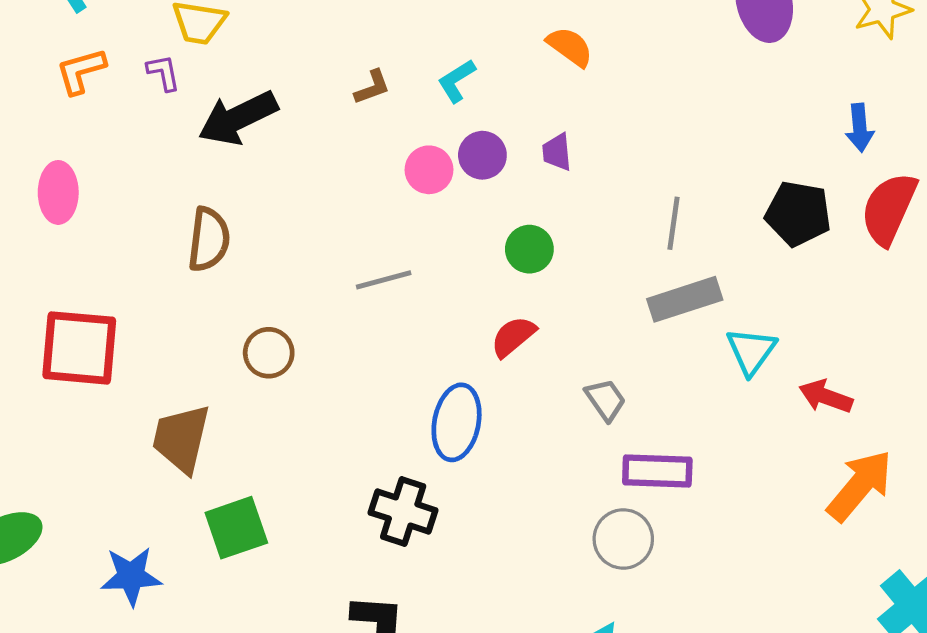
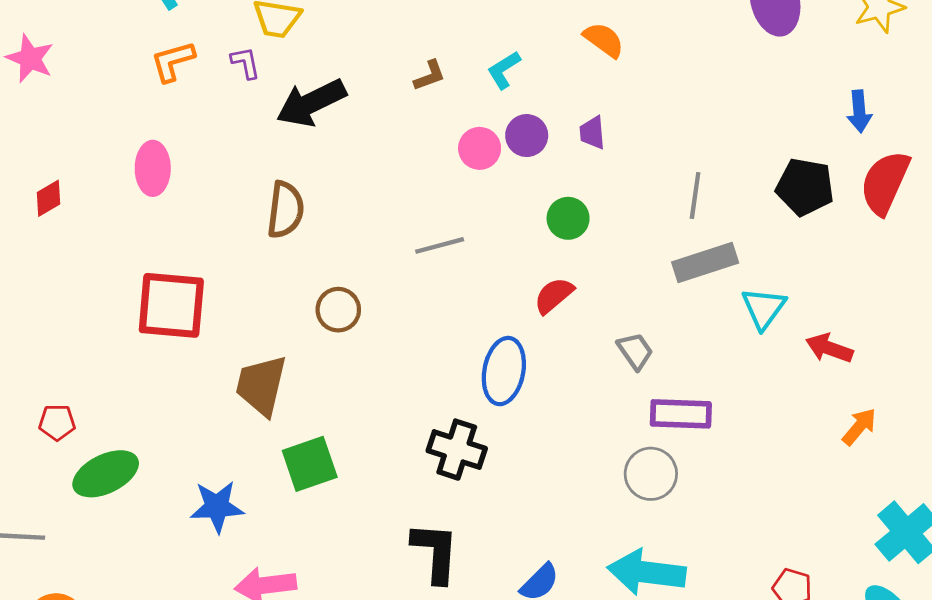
orange arrow: (860, 486) -> (859, 427), size x0.6

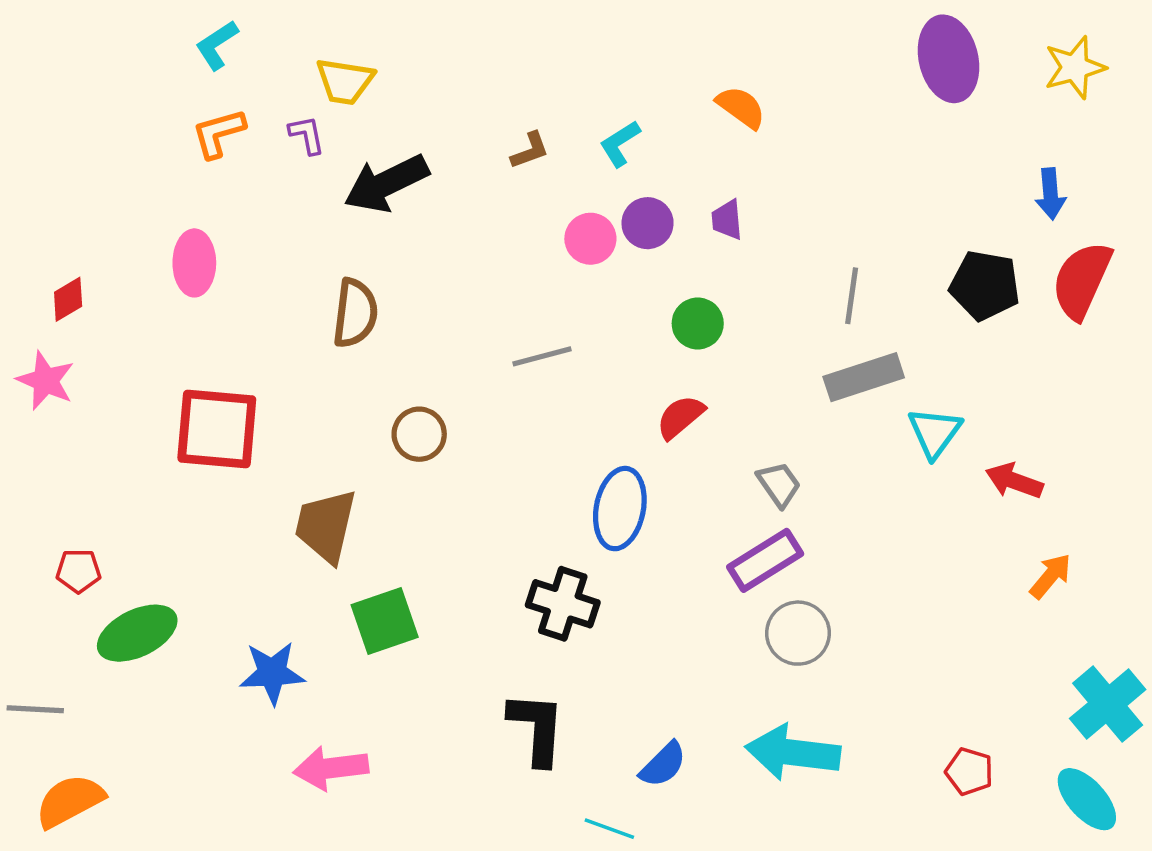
pink star: (30, 58) -> (46, 381), moved
purple rectangle: (681, 414) -> (765, 560), moved, turned -34

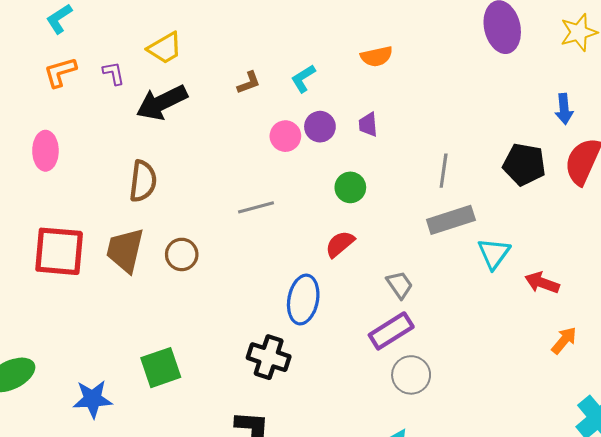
yellow trapezoid: (345, 81) -> (165, 48), moved, turned -39
orange semicircle: (741, 107) -> (377, 56), turned 132
brown trapezoid: (326, 526) -> (125, 250), moved

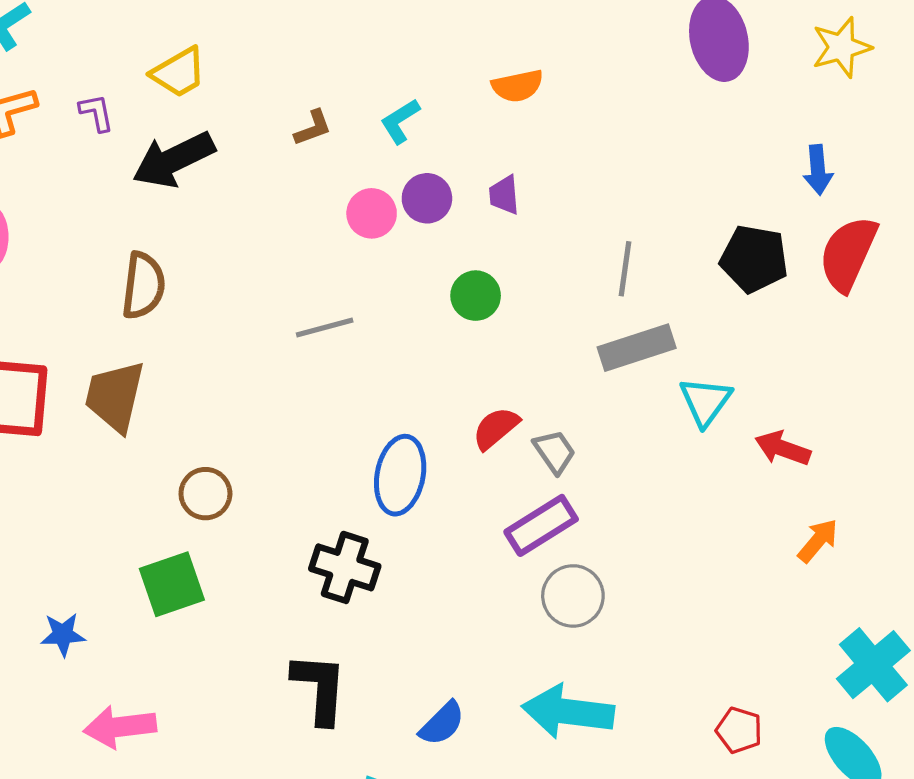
red semicircle: (340, 244) -> (496, 428), moved
brown circle: (182, 254) -> (205, 494), moved
blue star: (93, 399) -> (63, 635), size x0.7

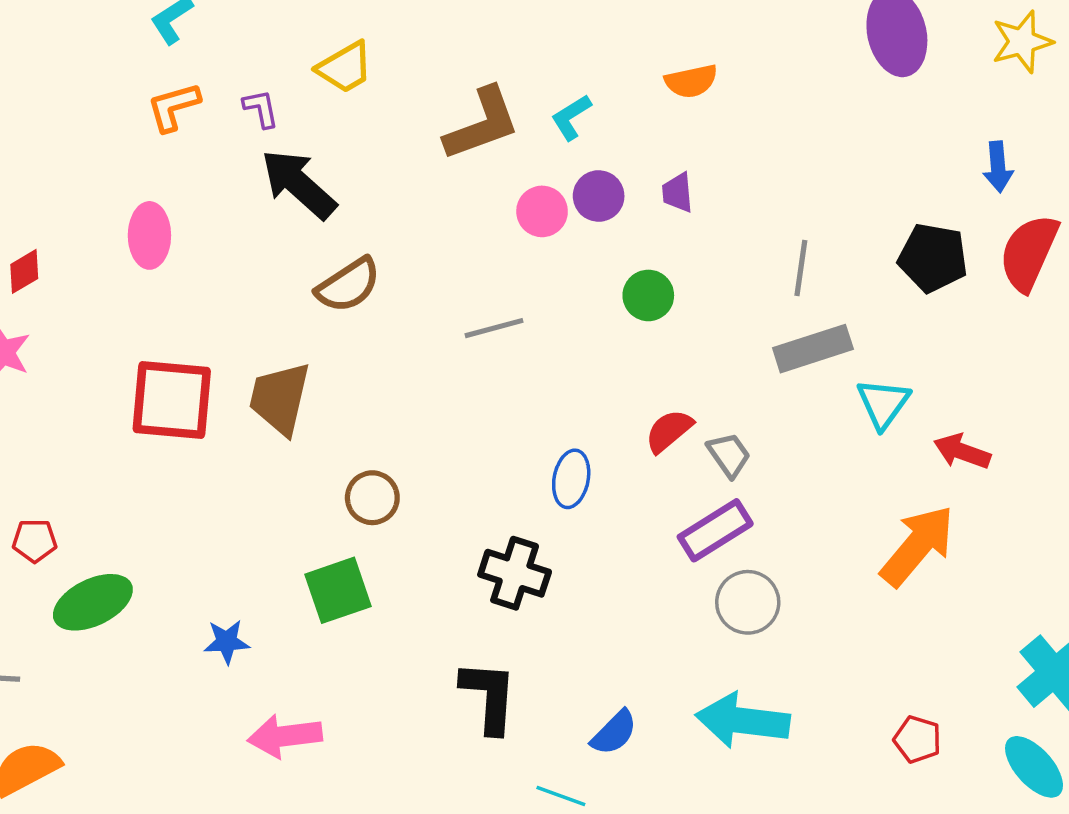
brown L-shape: (313, 128) -> (482, 124), size x2.0
black arrow: (174, 160) -> (299, 184), moved, turned 68
brown semicircle: (143, 286) -> (348, 285), moved, turned 50
blue ellipse: (400, 475) -> (571, 479), size x0.7
orange arrow: (818, 541) -> (917, 546), moved, size x1.8

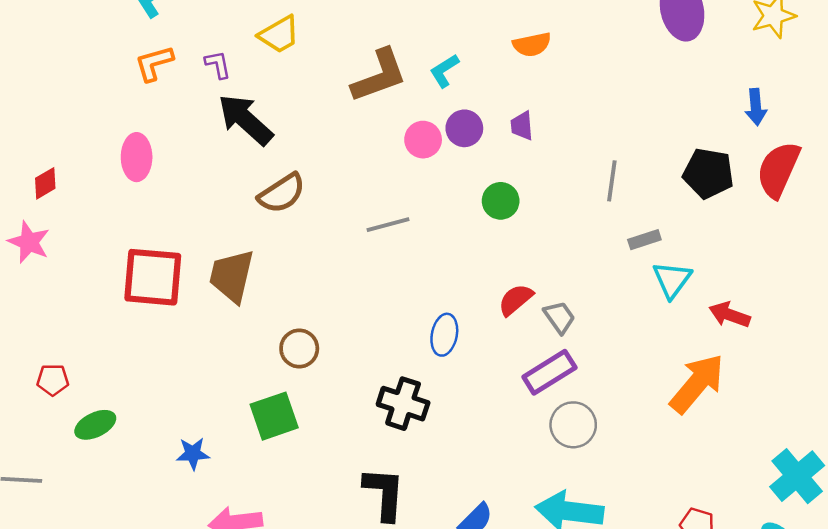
gray rectangle: (813, 349) -> (644, 240), moved, size x0.6
green ellipse: (93, 602) -> (95, 425), size x0.7

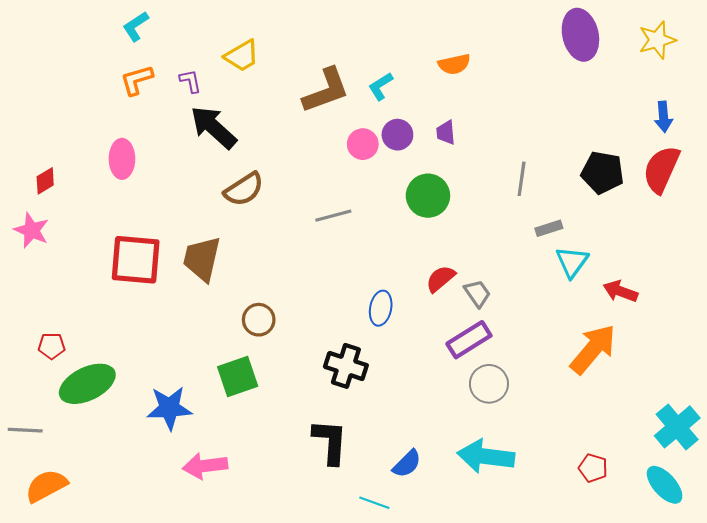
blue arrow: (756, 107) -> (663, 117), moved
green circle: (501, 201) -> (428, 196), size x1.4
green ellipse: (95, 425) -> (87, 384), size x1.6
blue star: (193, 454) -> (169, 408), size x1.6

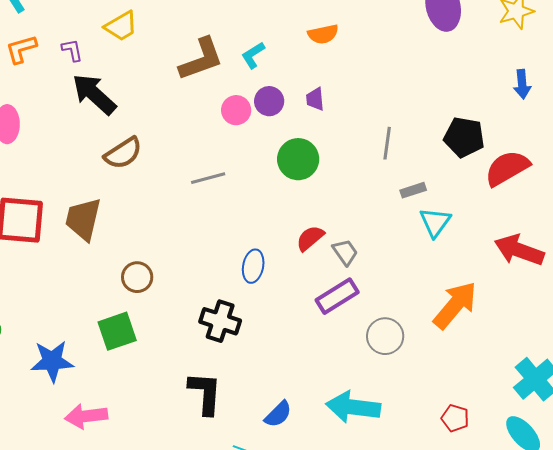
red semicircle: (661, 169) -> (507, 168), moved, turned 36
red arrow: (620, 291) -> (519, 250), moved, size x1.5
gray circle: (489, 384) -> (385, 336), moved

